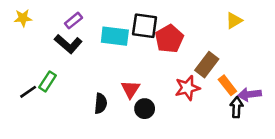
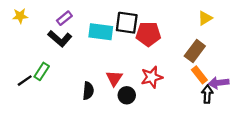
red pentagon: (169, 39) -> (148, 34), turned 30
brown rectangle: (207, 65) -> (195, 51), moved
red star: (187, 88) -> (152, 77), moved

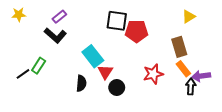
cyan rectangle: (101, 32) -> (93, 56), moved, turned 45
brown rectangle: (195, 51) -> (179, 47), turned -54
red star: (152, 77) -> (153, 74), moved

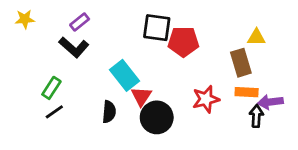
yellow triangle: (189, 17) -> (256, 37), moved, turned 32
orange rectangle: (183, 69) -> (247, 92), turned -49
black line: (23, 74) -> (54, 112), moved
black circle: (117, 88) -> (157, 117), size x1.5

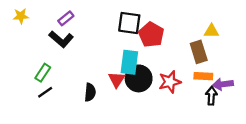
red pentagon: (183, 42) -> (151, 35), turned 30
cyan rectangle: (124, 75) -> (129, 62), moved, turned 45
black circle: (157, 117) -> (139, 78), moved

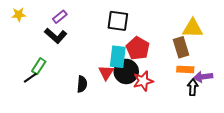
yellow triangle: (211, 31) -> (193, 28), size x1.5
red pentagon: (151, 35) -> (138, 48), moved
red star: (170, 82) -> (143, 81), moved
black line: (45, 92) -> (30, 78), moved

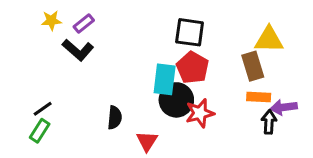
yellow star: (19, 15) -> (51, 21), moved
black square: (118, 21) -> (190, 32), moved
green rectangle: (39, 66) -> (40, 131), moved
red triangle: (106, 73) -> (147, 141), moved

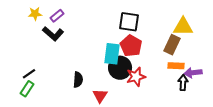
brown rectangle: (253, 66) -> (172, 45), turned 42

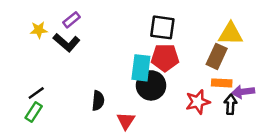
yellow star: (35, 14) -> (39, 30), moved
red pentagon: (131, 46) -> (165, 58), turned -30
red star: (136, 77) -> (198, 102), moved

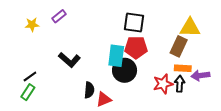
black L-shape: (67, 43) -> (69, 60), moved
black semicircle: (98, 101) -> (89, 90), moved
black arrow: (231, 104) -> (180, 84), moved
red triangle: (126, 121) -> (104, 99), turned 35

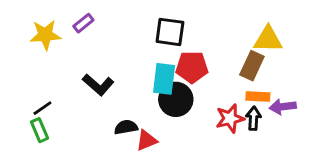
black square: (134, 22) -> (170, 32), moved
yellow star: (32, 25) -> (45, 35), size x1.5
black semicircle: (89, 90) -> (126, 127), turned -105
green rectangle: (28, 92) -> (40, 130), turned -56

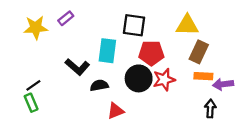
yellow triangle: (268, 39) -> (187, 25), moved
cyan rectangle: (164, 79) -> (107, 51), moved
red star: (230, 118) -> (164, 80), moved
black arrow: (253, 118) -> (210, 109), moved
black semicircle: (126, 127) -> (99, 85), moved

